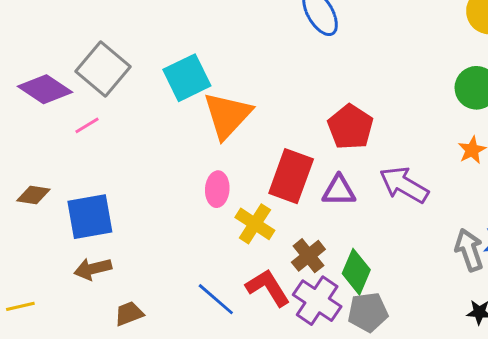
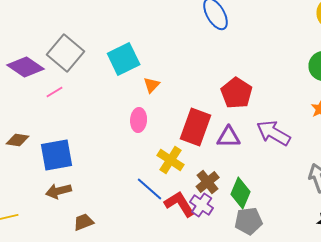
orange triangle: (227, 115) -> (152, 85), size x0.5
pink ellipse: (217, 189) -> (139, 120), moved
blue line: (216, 299) -> (150, 189), moved
purple cross: (317, 301) -> (202, 205), moved, size x0.7

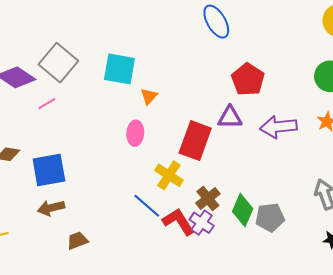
cyan square: (124, 59) -> (119, 69), turned 36
red pentagon: (237, 93) -> (248, 79), moved
purple arrow: (274, 133) -> (278, 127), moved, turned -36
purple triangle: (229, 137) -> (230, 117), moved
gray pentagon: (249, 221) -> (270, 217), moved

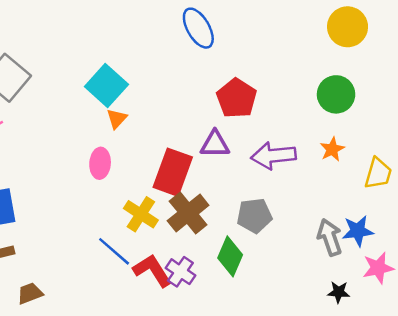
cyan square: (119, 69) -> (106, 85), moved, turned 32
brown cross: (208, 198) -> (188, 213), moved, size x1.4
gray pentagon: (270, 217) -> (254, 216), moved

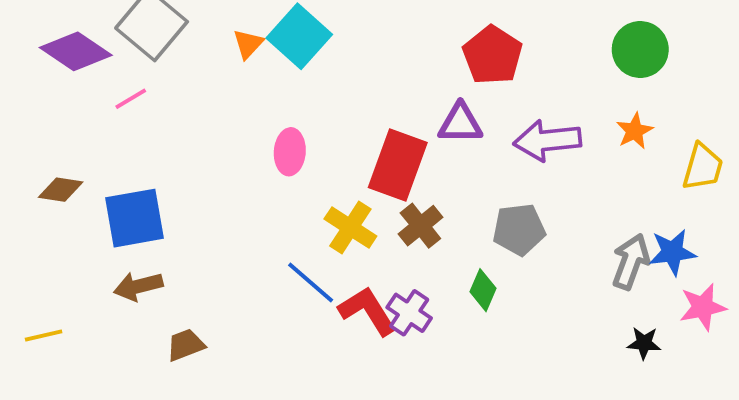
orange triangle: (117, 119) -> (248, 44), moved
brown cross: (188, 213) -> (420, 226), size x0.7
gray arrow: (330, 237) -> (631, 262), turned 39
green diamond: (230, 256) -> (483, 290), size x0.7

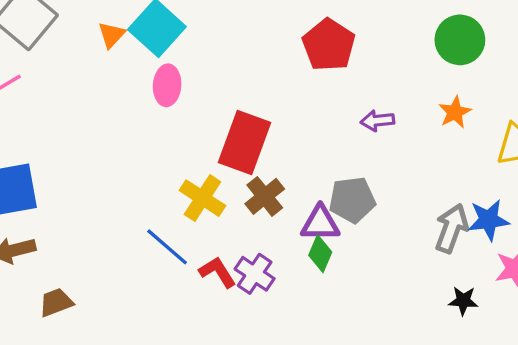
purple triangle: (460, 123) -> (320, 223), moved
purple arrow: (547, 140) -> (377, 121), size x0.6
pink ellipse: (290, 152) -> (167, 85), moved
red L-shape: (367, 311) -> (218, 272), size x0.7

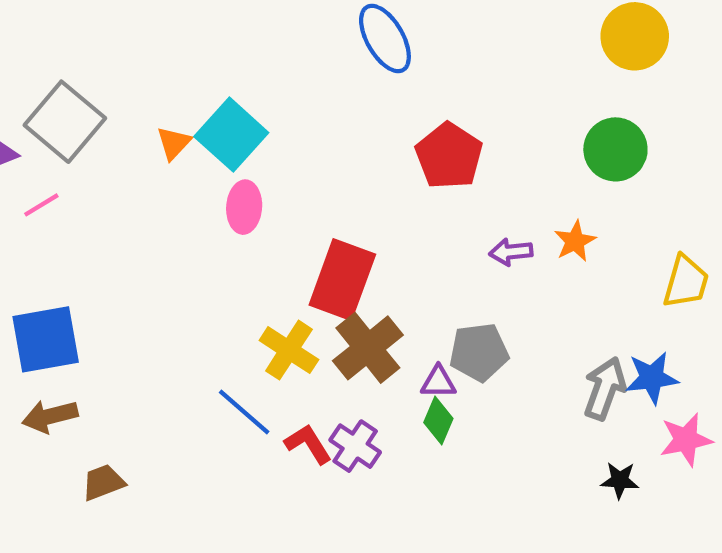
orange star: (455, 112) -> (575, 241), moved
brown cross: (265, 196) -> (368, 348), size x1.4
purple triangle: (320, 223) -> (438, 382), size x0.7

